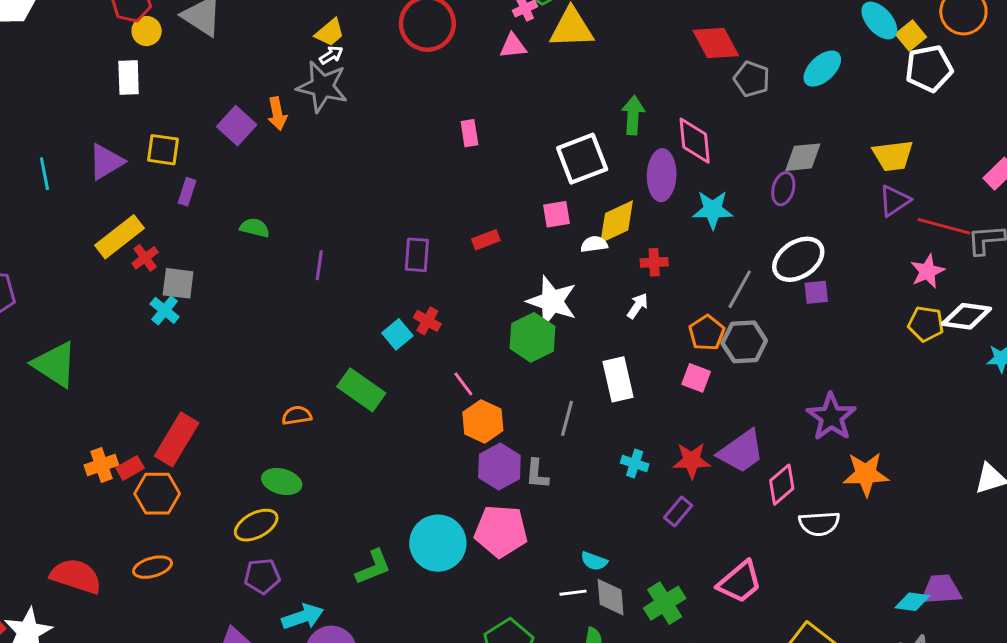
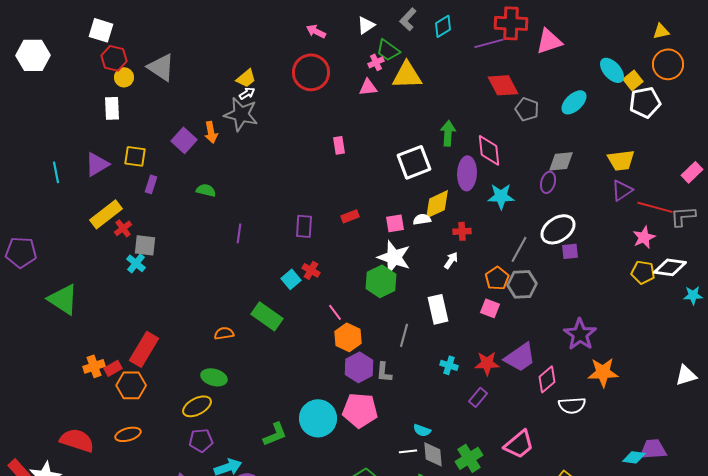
pink square: (556, 214) -> (395, 223), moved
green semicircle: (255, 228) -> (206, 190), moved

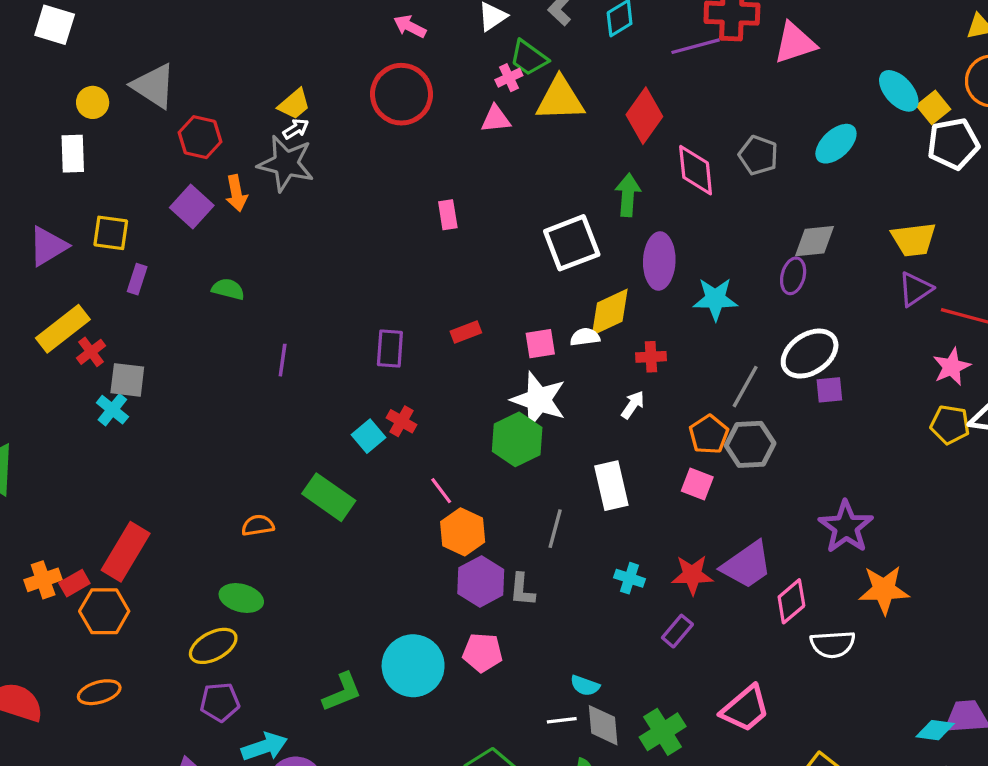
red hexagon: (114, 58) -> (200, 137), moved
red diamond: (503, 85) -> (644, 116), moved, turned 64
pink diamond: (489, 150) -> (696, 170), moved
pink pentagon: (360, 410) -> (482, 653), size x0.7

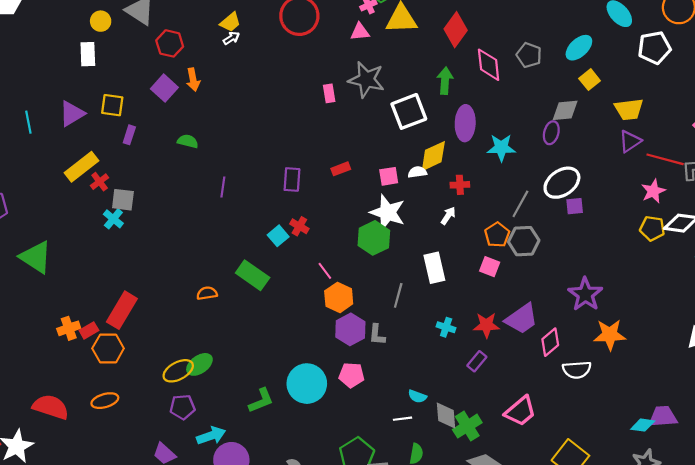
yellow square: (933, 107) -> (590, 80), moved
gray star: (286, 164) -> (366, 80), moved
green ellipse: (241, 598) -> (199, 364), moved, turned -50
gray diamond: (603, 725) -> (446, 415), moved

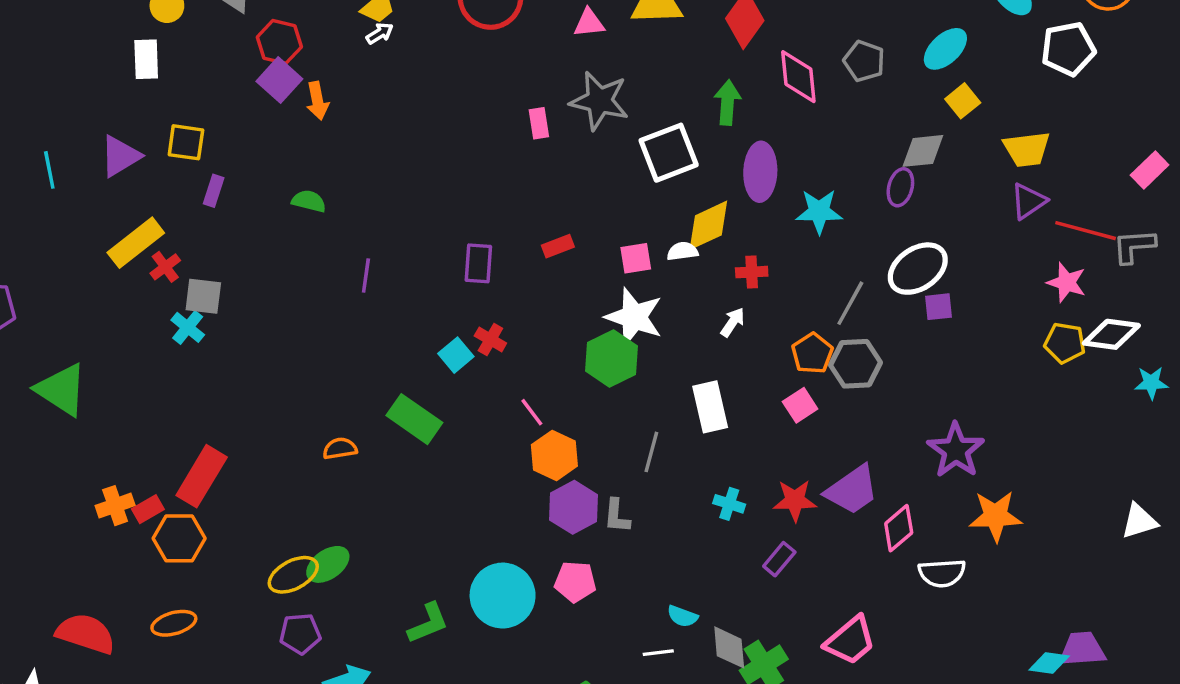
purple square: (164, 88) -> (279, 80), moved
pink star: (653, 191) -> (1067, 282), turned -30
pink square: (490, 267) -> (800, 405), turned 36

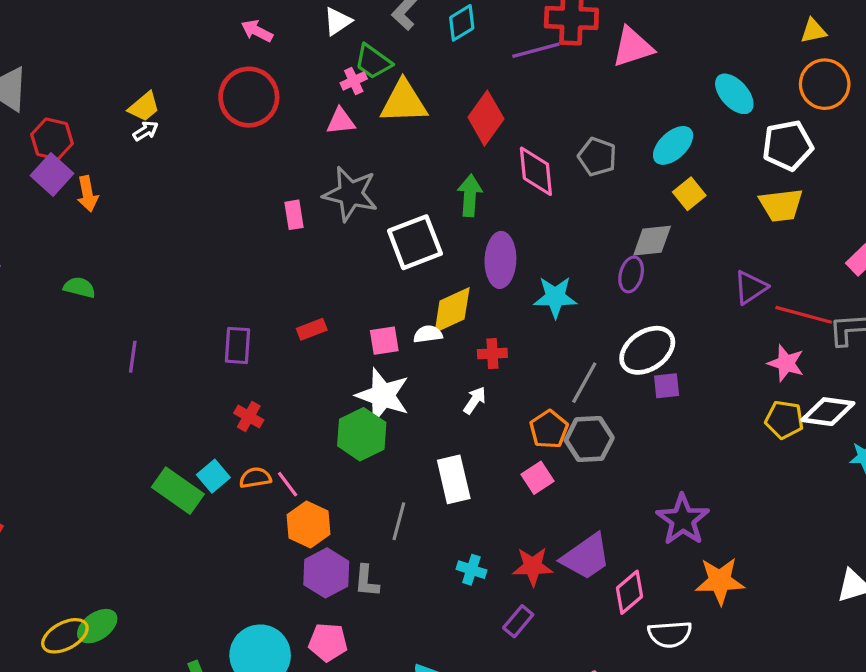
yellow trapezoid: (1027, 149) -> (781, 205), moved
cyan square: (456, 355) -> (213, 476), moved
orange semicircle: (340, 448) -> (255, 478), moved

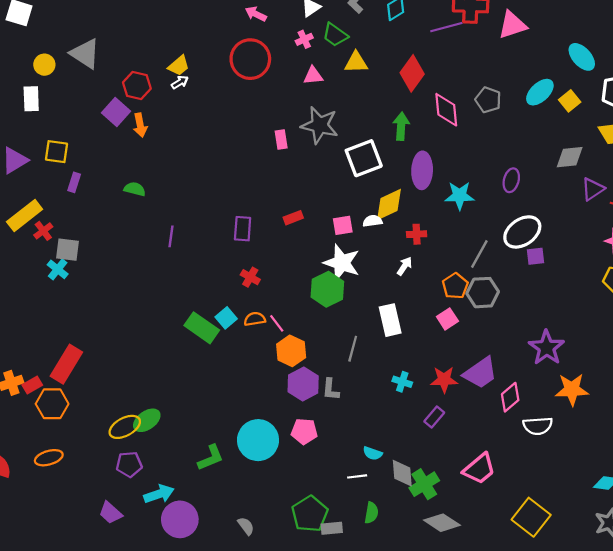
pink cross: (354, 81) -> (304, 39), moved
yellow triangle: (404, 102) -> (356, 62), size x0.7
red hexagon: (52, 139) -> (137, 86), moved
yellow square: (689, 194) -> (570, 101), moved
gray diamond: (652, 241) -> (570, 157), moved

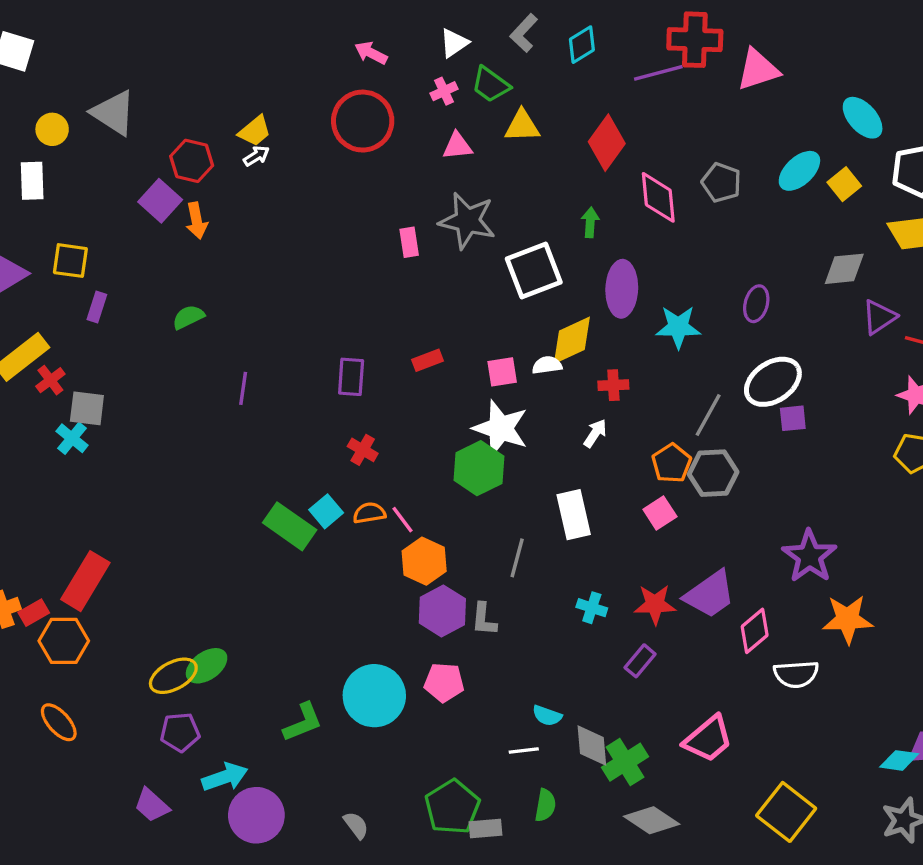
green arrow: (401, 126) -> (590, 222), size x0.7
green semicircle: (135, 189) -> (188, 317), turned -40
orange ellipse: (49, 458) -> (59, 722), turned 64

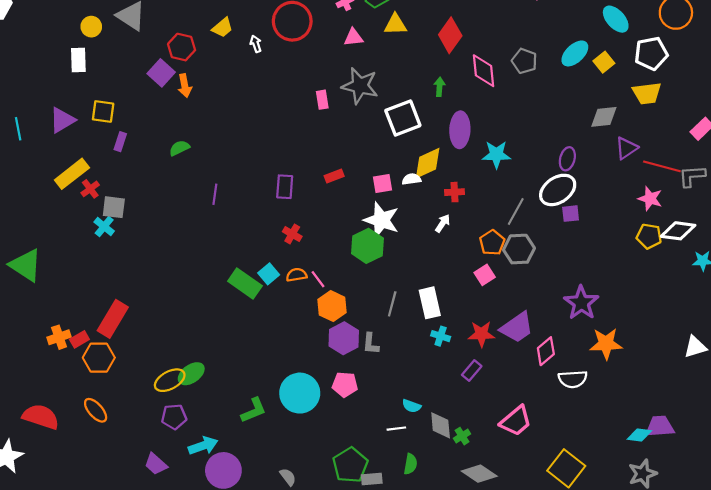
white arrow: (256, 156) -> (256, 44), moved, turned -77
purple ellipse: (756, 304) -> (567, 159), moved
white rectangle: (574, 515) -> (430, 303), moved
green cross: (625, 762) -> (462, 436), size x0.6

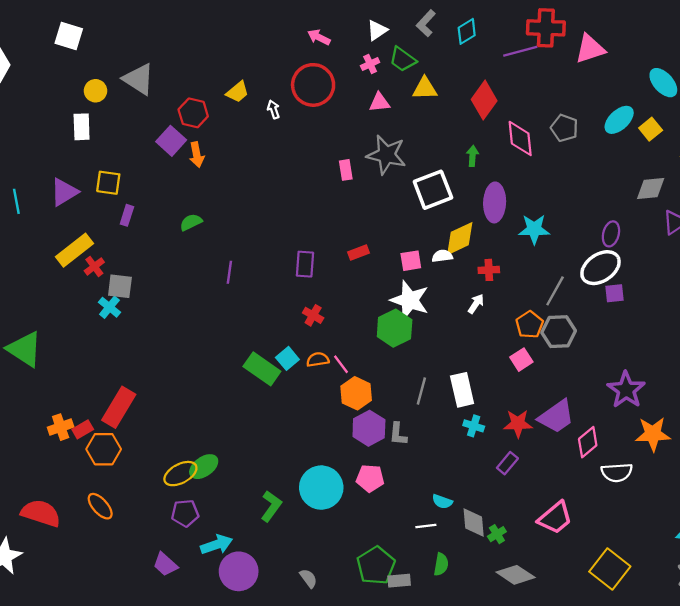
green L-shape: (254, 410) -> (271, 506), turned -32

